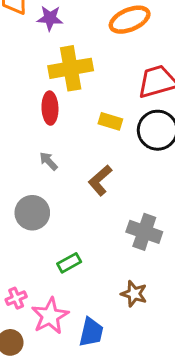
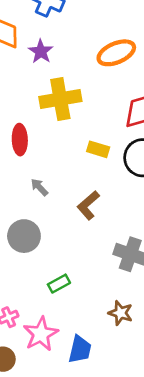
purple star: (50, 18) -> (41, 51), turned 30
red ellipse: (50, 108) -> (20, 140), moved

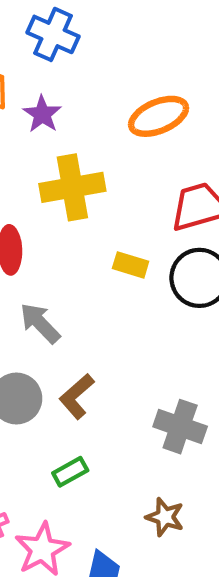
gray arrow: (39, 187) -> (40, 323), size x1.5
brown L-shape: (88, 205) -> (77, 396), moved

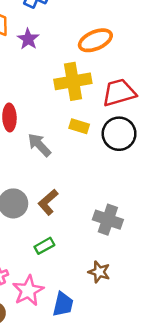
yellow cross: (72, 187) -> (73, 81), moved
gray arrow: (40, 323) -> (39, 145), moved

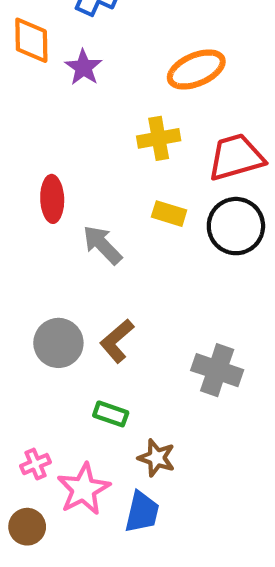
yellow cross: (73, 81) -> (159, 138), size x0.7
green rectangle: (44, 246) -> (111, 414), turned 48
brown star: (99, 272) -> (157, 458), moved

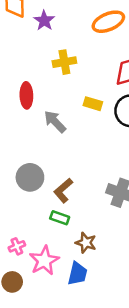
yellow cross: (159, 138) -> (64, 62), moved
brown L-shape: (117, 341) -> (63, 190), moved

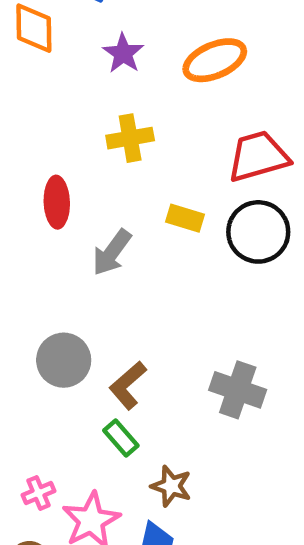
purple star: (44, 21) -> (123, 53), moved
gray arrow: (55, 122) -> (112, 253), turned -100
green rectangle: (60, 218) -> (121, 438), turned 30

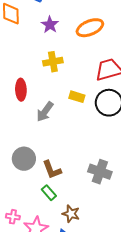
brown L-shape: (128, 385) -> (52, 170), turned -70
pink cross: (38, 493) -> (13, 217), turned 32

